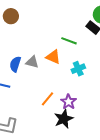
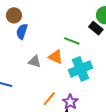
blue semicircle: (15, 64) -> (22, 31), moved
cyan cross: (78, 69) -> (81, 69), size x1.6

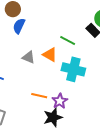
cyan cross: (81, 69) -> (73, 69), turned 30
orange line: (49, 99) -> (39, 96), turned 56

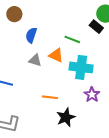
blue semicircle: (19, 26) -> (31, 35), moved
purple star: (60, 101) -> (92, 95), moved

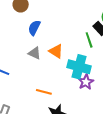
green line: (72, 39) -> (89, 40), moved, turned 42
purple star: (92, 95) -> (86, 82), moved

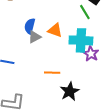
blue semicircle: (34, 28) -> (30, 26), moved
gray triangle: (35, 53) -> (35, 37), turned -40

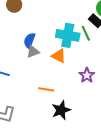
orange triangle: (55, 30) -> (59, 56), moved
cyan cross: (81, 40) -> (68, 35), moved

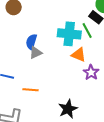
orange triangle: (59, 56) -> (79, 55), moved
orange line: (46, 89) -> (30, 90), moved

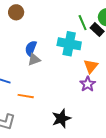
green line: (87, 30) -> (83, 23), moved
orange triangle: (79, 55) -> (91, 66), moved, turned 42

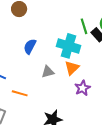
gray triangle: (34, 60) -> (48, 72), moved
orange triangle: (91, 66) -> (72, 68), moved

